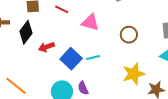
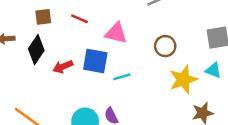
blue square: (71, 59) -> (95, 61), moved, turned -30
yellow star: (134, 74) -> (183, 80), moved

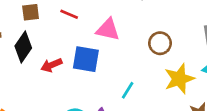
cyan line: (122, 77) -> (128, 90), moved, turned -42

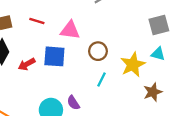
brown circle: (160, 43) -> (98, 51), moved
cyan line: (128, 90) -> (101, 79), moved

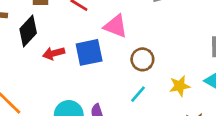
blue square: (54, 56) -> (89, 52), turned -30
yellow star: (133, 65) -> (180, 86), size x0.7

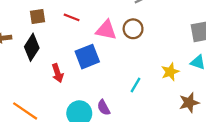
red arrow: (54, 53) -> (58, 73), moved, turned -84
brown circle: (142, 59) -> (133, 29), moved

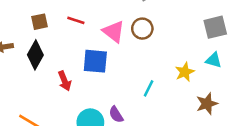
pink triangle: (106, 30) -> (114, 32), turned 30
blue square: (87, 57) -> (95, 61), turned 30

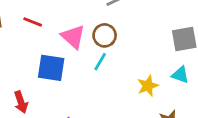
red arrow: (65, 81) -> (21, 102), moved
cyan line: (149, 88) -> (100, 62), moved

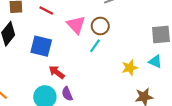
blue square: (51, 68) -> (41, 46), moved
red arrow: (21, 102) -> (57, 72), moved, turned 140

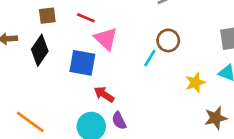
pink triangle: (76, 25) -> (106, 39), moved
brown circle: (100, 26) -> (168, 40), moved

